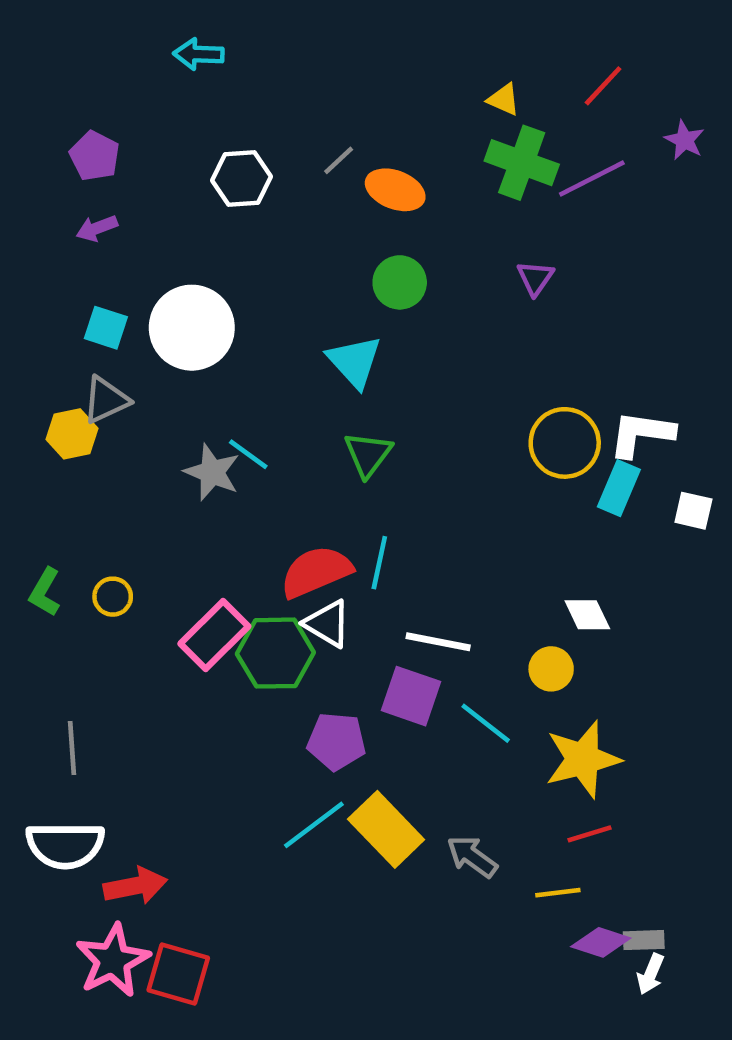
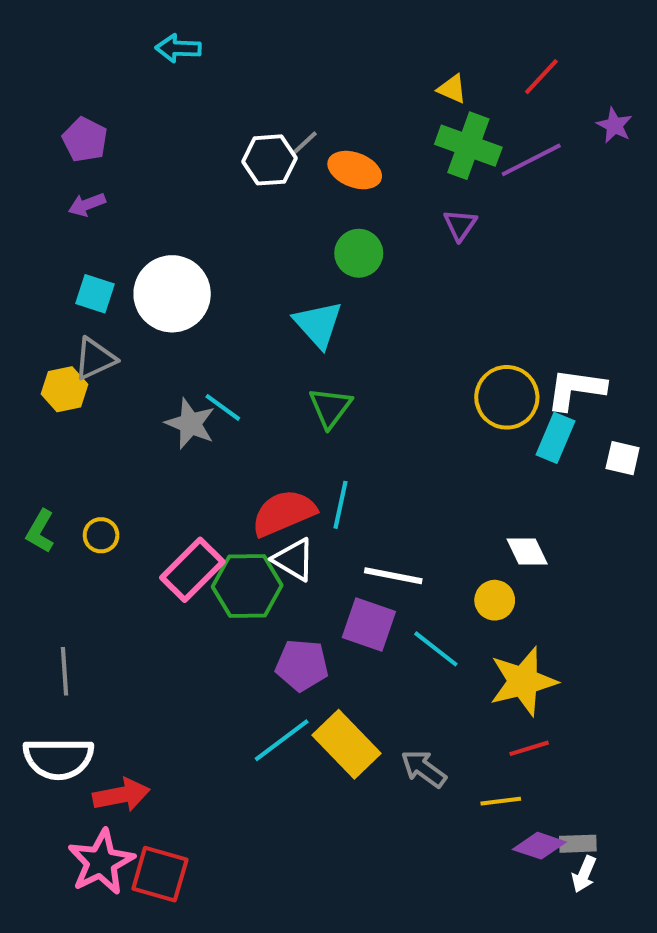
white hexagon: (241, 178) -> (269, 160), moved
purple triangle: (535, 278) -> (460, 225), moved

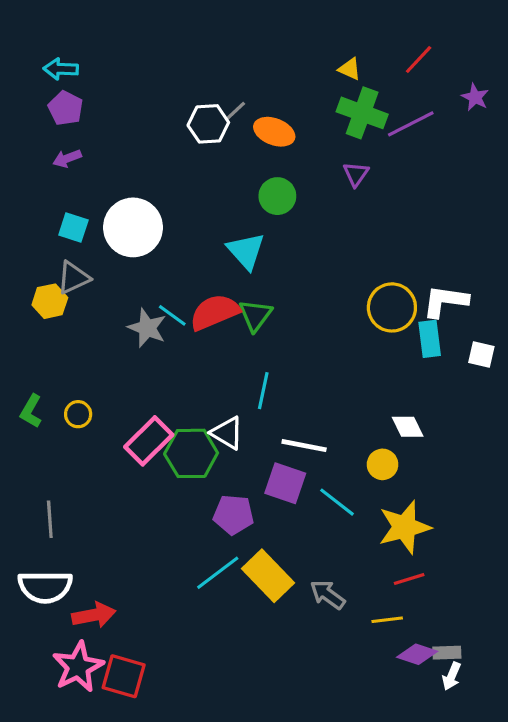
cyan arrow: (178, 48) -> (61, 69), moved
cyan rectangle: (556, 438) -> (430, 339), turned -30
red semicircle: (284, 513) -> (215, 312), moved

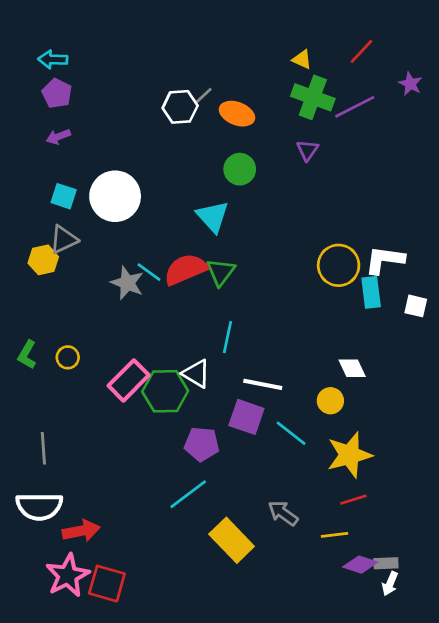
yellow rectangle: (268, 576) -> (232, 540), moved

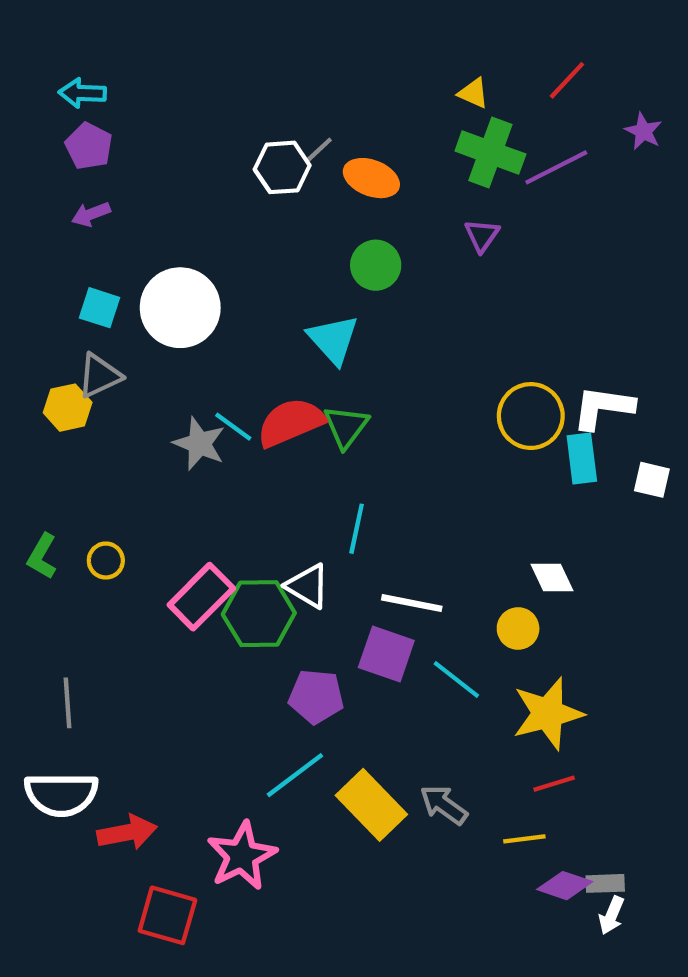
yellow rectangle: (232, 540) -> (371, 805), moved
pink star: (68, 575) -> (242, 856), moved

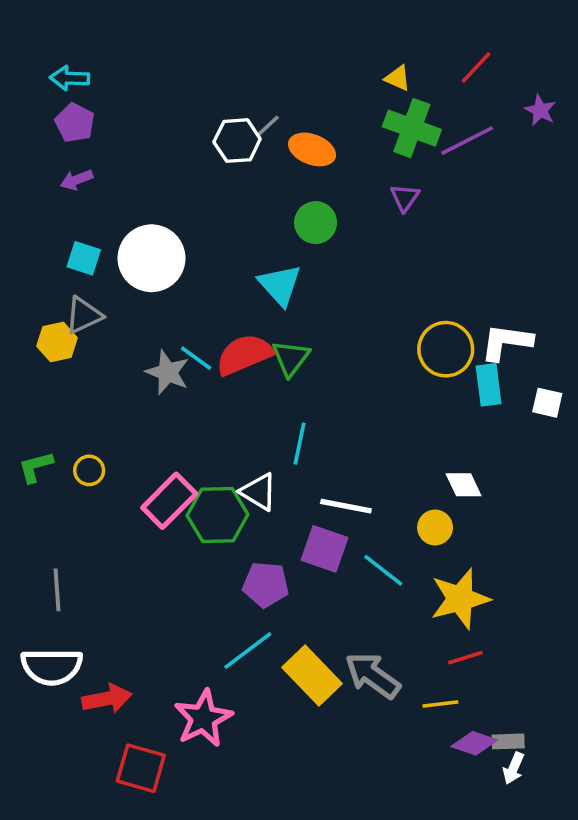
green L-shape: (42, 556) -> (36, 467), turned 45
gray arrow: (444, 805) -> (373, 675), size x1.4

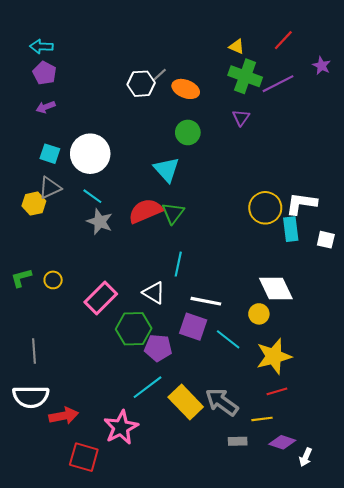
cyan line: (196, 358) -> (92, 196), moved
white diamond: (464, 485) -> (276, 288), size x1.6
green hexagon: (217, 515) -> (134, 329), moved
gray rectangle: (508, 741) -> (238, 441), moved

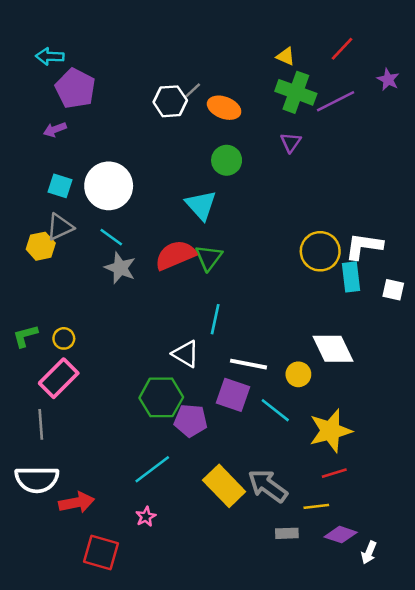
purple pentagon: (45, 73) -> (75, 88), moved, size x1.4
pink rectangle: (101, 298) -> (59, 378), moved
yellow circle: (259, 314) -> (298, 374), moved
cyan line: (147, 387) -> (152, 469), moved
pink star: (121, 427) -> (146, 517), size x0.5

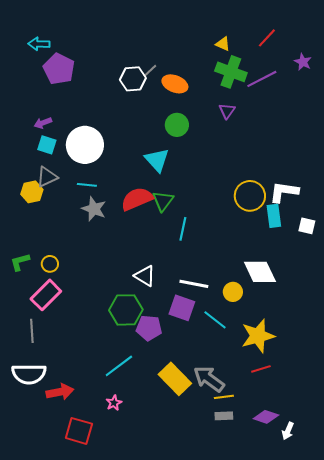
purple arrow: (55, 129) -> (43, 123), moved
cyan line: (111, 237) -> (87, 185), turned -30
cyan line: (215, 319) -> (183, 229), moved
yellow line: (316, 506) -> (224, 397), moved

